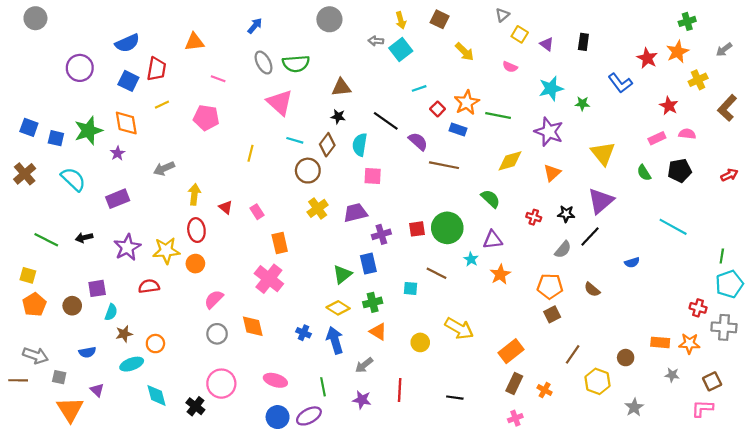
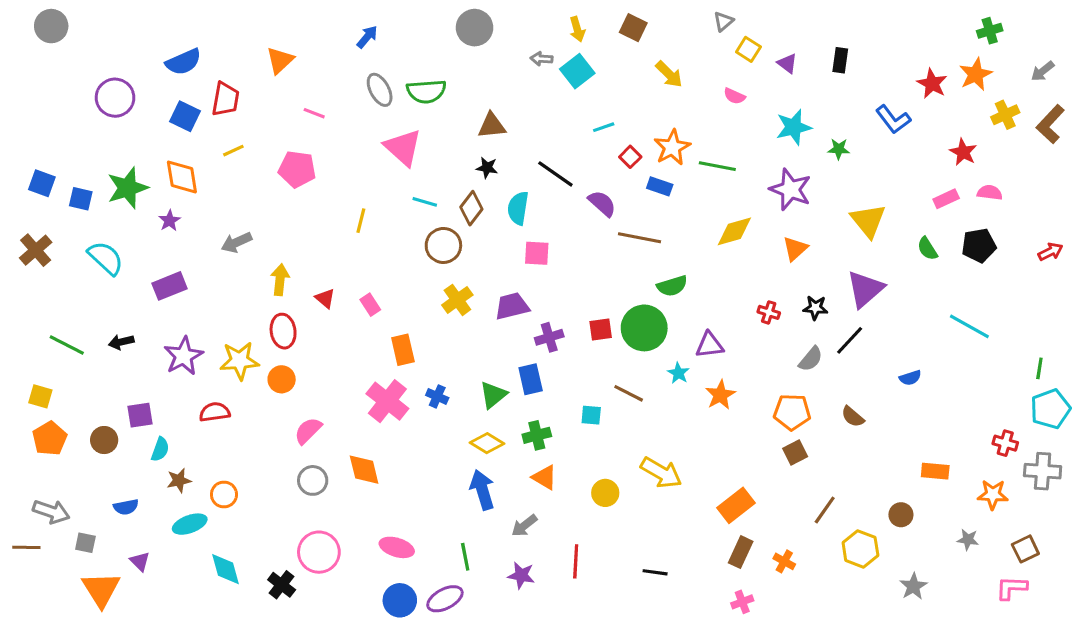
orange triangle: (194, 42) -> (280, 60), turned -36
brown L-shape: (727, 108) -> (1050, 124), moved
green semicircle: (490, 199) -> (672, 286), moved, turned 120
blue cross: (303, 333) -> (437, 396), moved
orange rectangle: (660, 342) -> (935, 471), moved

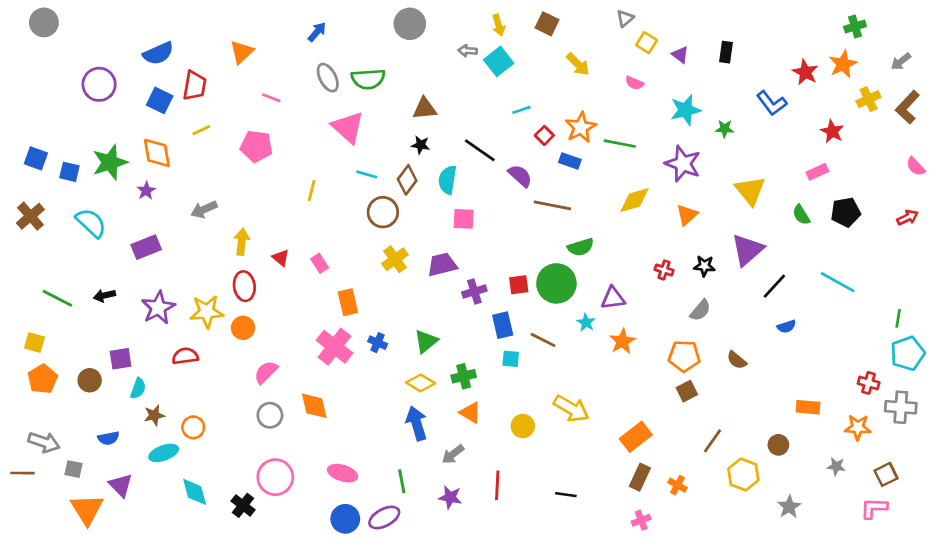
pink semicircle: (990, 193) -> (916, 166), moved, turned -140
black line: (850, 340) -> (774, 286), moved
blue rectangle: (531, 379) -> (503, 325), moved
purple triangle: (140, 561) -> (121, 485), size x1.4

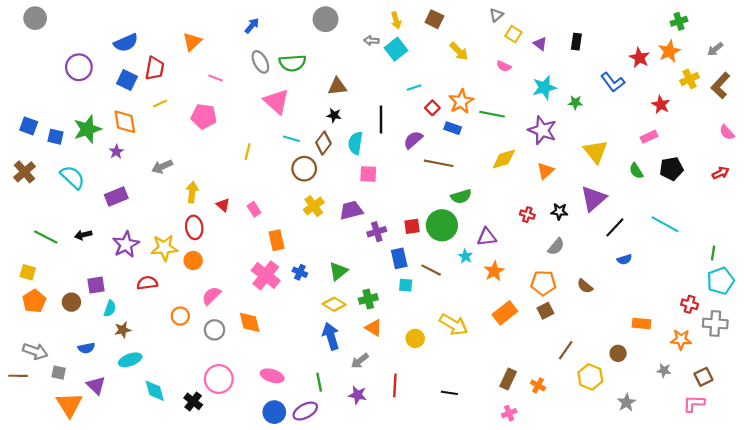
black line: (480, 150) -> (381, 120), turned 55
purple semicircle: (520, 176) -> (413, 140), turned -84
orange circle: (193, 427) -> (180, 316), moved
orange rectangle: (636, 437) -> (505, 313), moved

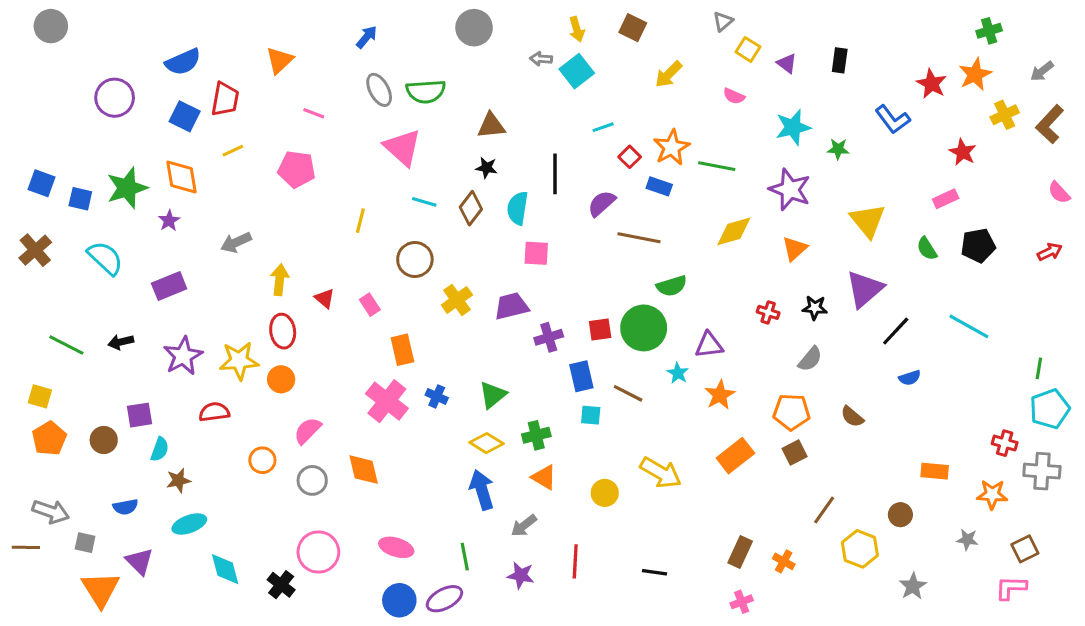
yellow arrow: (459, 51) -> (669, 74), turned 90
brown circle: (304, 169) -> (415, 259), moved

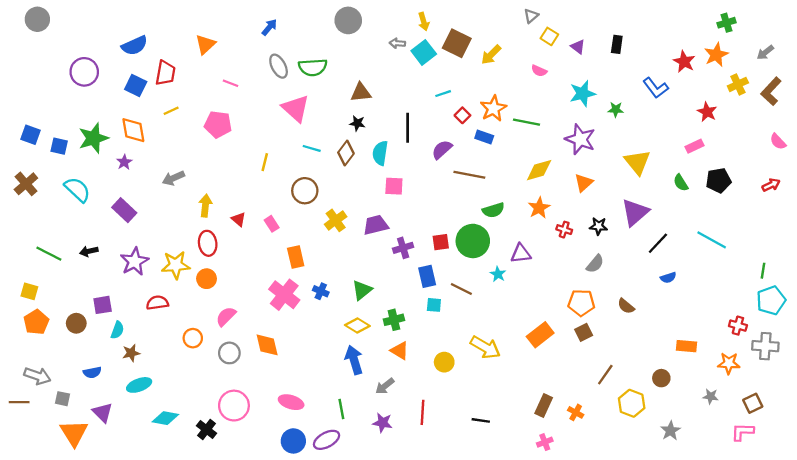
brown square: (633, 28) -> (457, 43), moved, size x1.4
purple rectangle: (169, 286) -> (124, 210), turned 65
orange star: (720, 395) -> (539, 208), moved
cyan diamond: (225, 569) -> (165, 418), turned -65

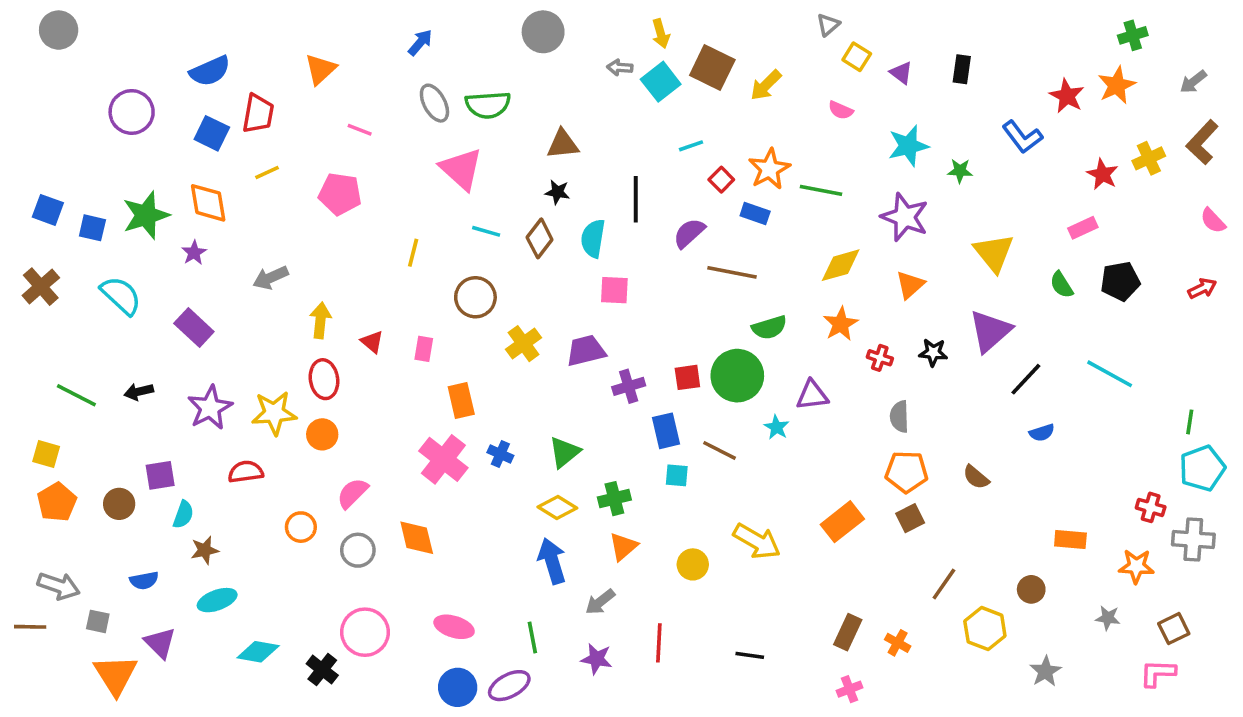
yellow cross: (738, 84) -> (1149, 158), moved
pink rectangle: (272, 224) -> (424, 349), turned 42
gray semicircle: (595, 264) -> (899, 417), moved, turned 138
orange triangle: (400, 351) -> (623, 547), turned 48

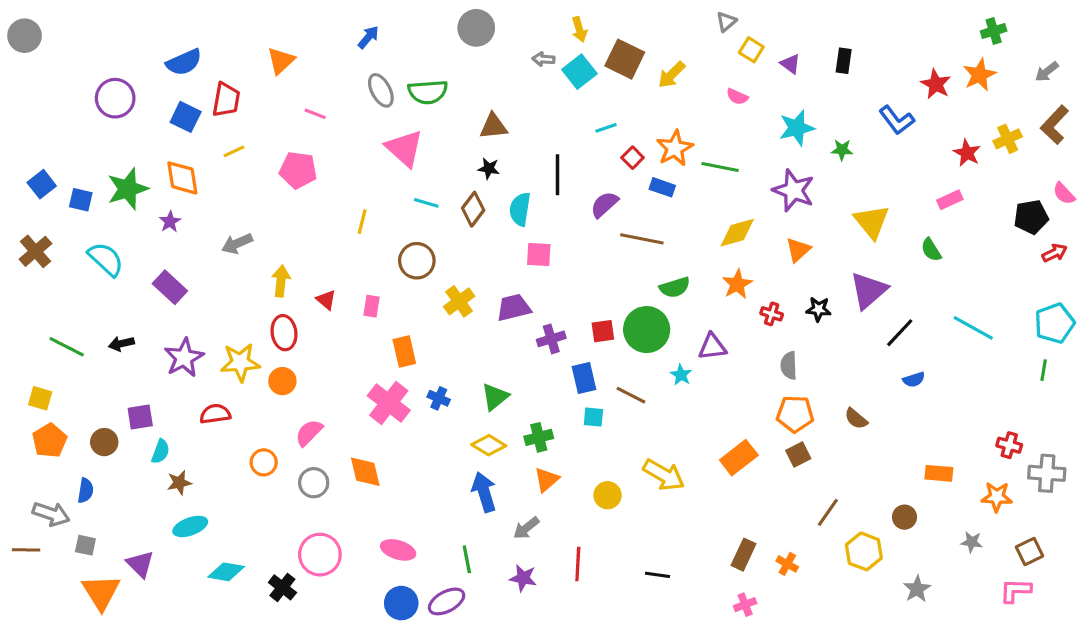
gray circle: (59, 30) -> (25, 36), moved
blue square: (48, 210) -> (42, 184), turned 32
black pentagon: (1120, 281) -> (1031, 217), moved
cyan pentagon: (1202, 468) -> (1055, 323), moved
blue semicircle: (144, 580) -> (85, 491), moved, turned -70

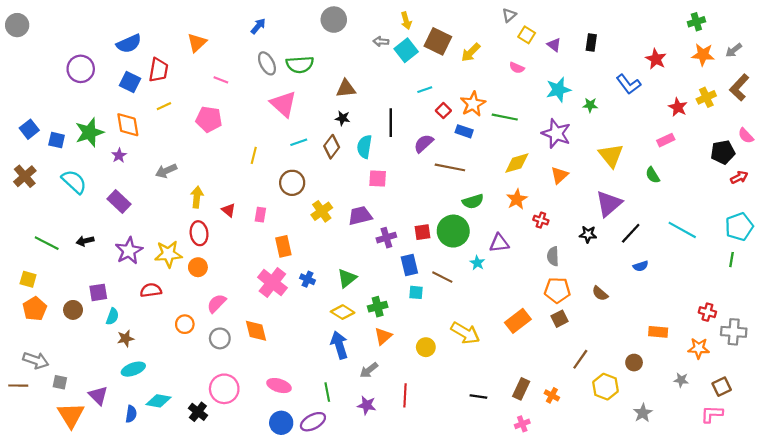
orange star: (980, 75) -> (703, 55), moved, turned 30
cyan line: (426, 203) -> (299, 142), turned -35
black star: (819, 309) -> (588, 234), moved
blue semicircle: (85, 491) -> (131, 414), moved
black line: (658, 575) -> (478, 396), moved

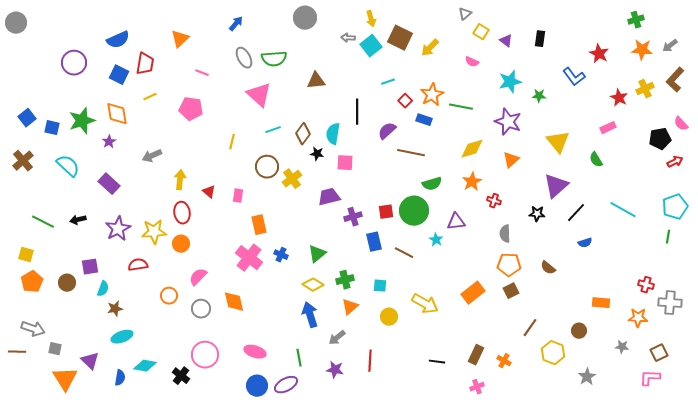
black star: (343, 118) -> (317, 154), moved
yellow cross: (322, 211) -> (292, 179), moved
cyan square: (416, 292) -> (380, 286), moved

